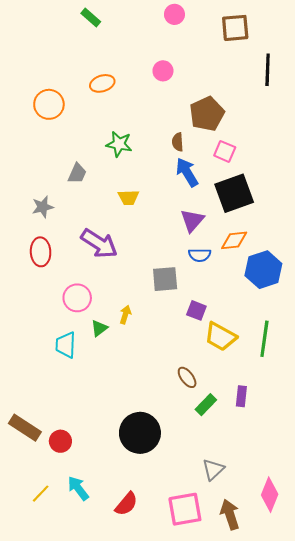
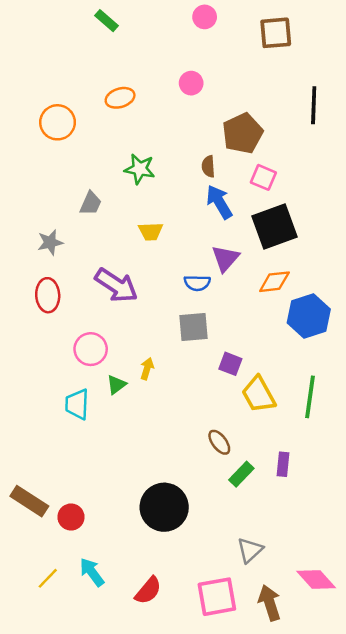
black line: (268, 70) -> (314, 105), moved
blue semicircle: (200, 255) -> (197, 283), moved
yellow trapezoid: (221, 337) -> (259, 394), turned 32
pink diamond: (270, 495) -> (316, 580), turned -64

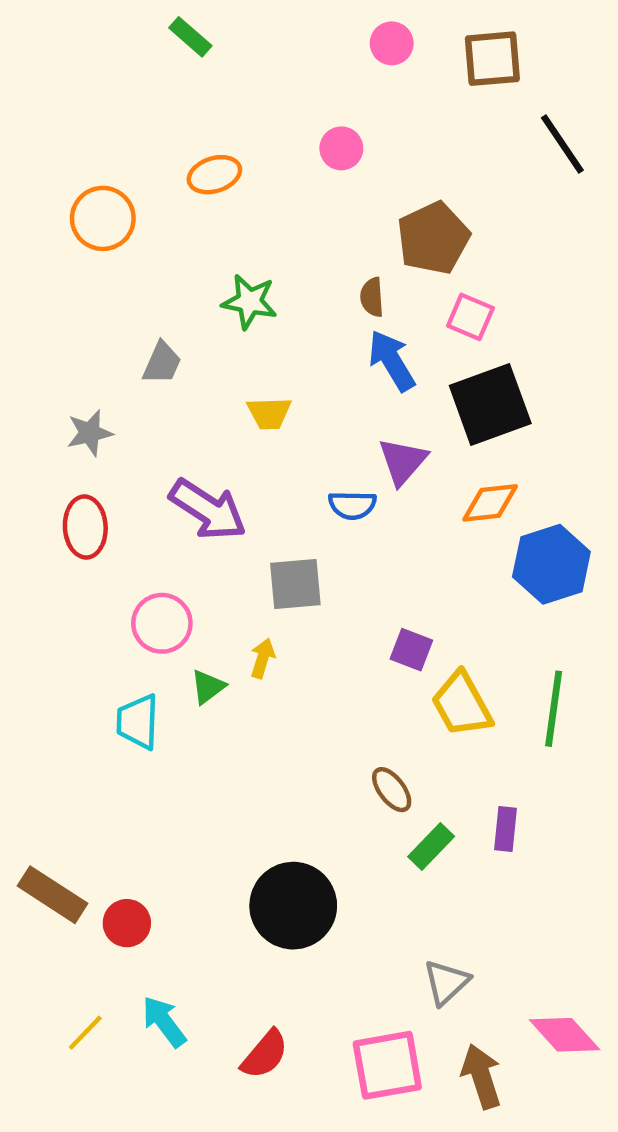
pink circle: (205, 17) -> (392, 43), moved
black line: (314, 105) -> (562, 144), moved, turned -36
gray square: (194, 327) -> (295, 584), moved

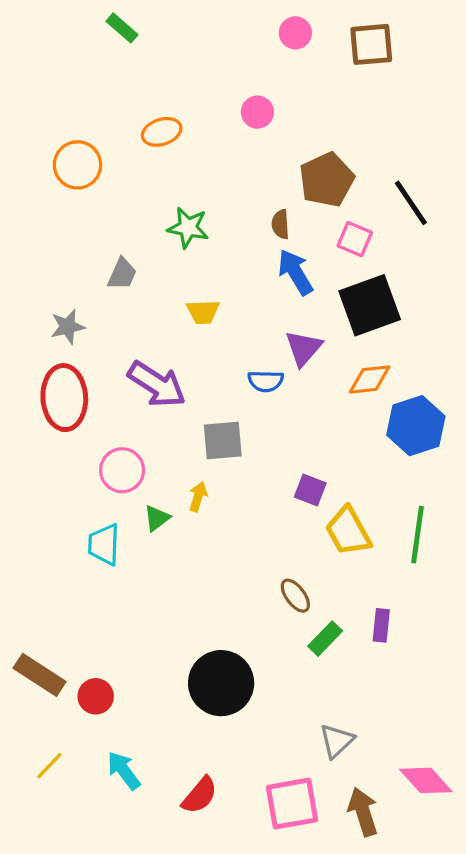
green rectangle: (190, 37) -> (122, 28), moved
black line: (562, 144) -> (411, 203), moved
red ellipse: (85, 527) -> (64, 398), size x1.4
yellow line: (85, 1033) -> (49, 766), moved

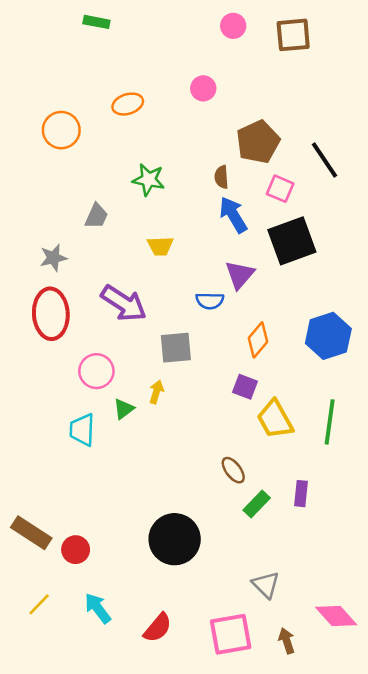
green rectangle: (122, 28) -> (96, 22), turned -30
orange diamond: (370, 379) -> (258, 340), moved, turned -44
gray triangle: (337, 741) -> (266, 585), turned -32
brown arrow: (363, 812) -> (287, 641), size x0.7

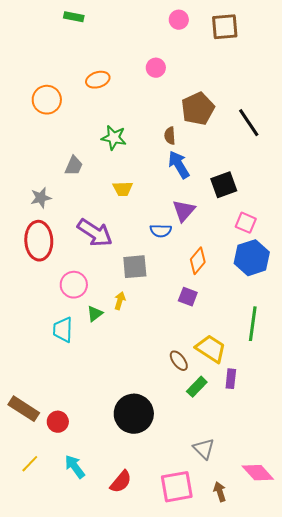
pink square: (280, 189) -> (246, 223), moved
black square: (292, 241) -> (224, 185), size x0.7
yellow trapezoid: (275, 419) -> (211, 349), moved, turned 152

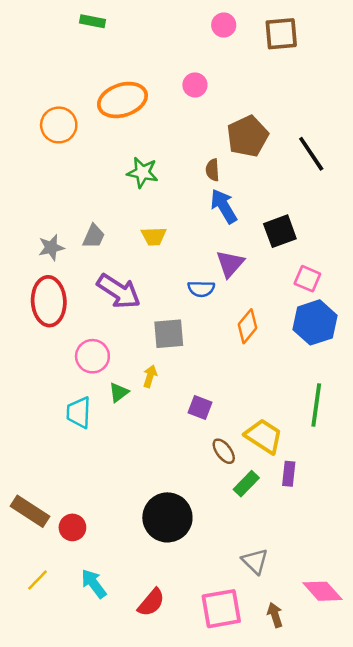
orange ellipse: (98, 80) -> (122, 100), size x1.6
gray trapezoid: (74, 166) -> (94, 236), moved
purple square: (188, 297) -> (200, 407), moved

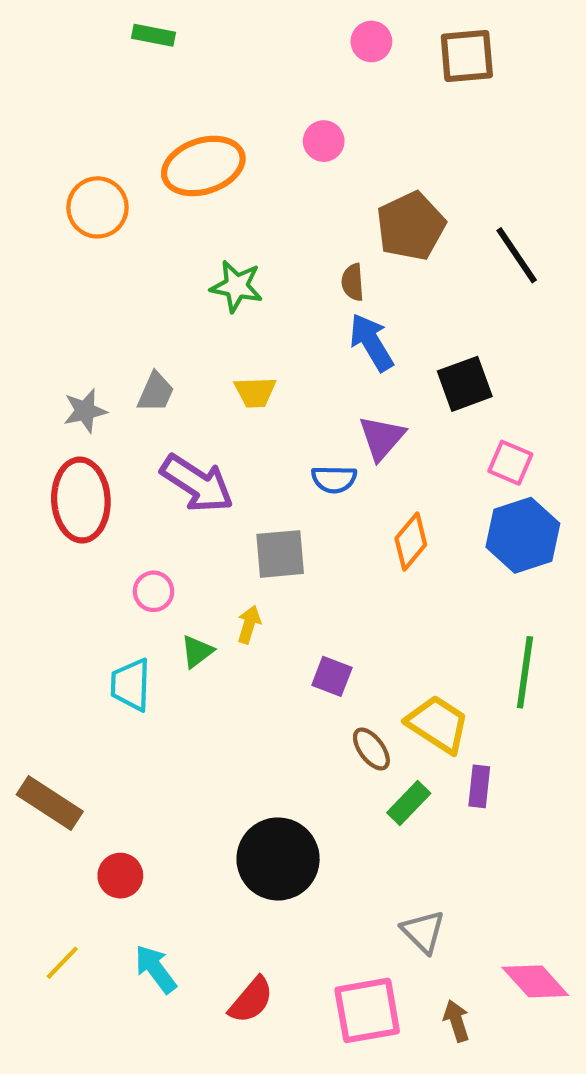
pink circle: (92, 356) -> (154, 591), size x0.7
brown rectangle: (30, 511) -> (50, 803), moved

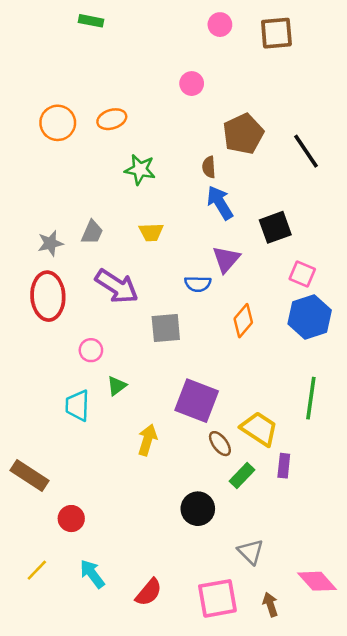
orange ellipse: (203, 166) -> (112, 119), moved, size x0.6
yellow arrow: (249, 625) -> (147, 440), moved, size x1.4
purple square: (332, 676) -> (197, 401), size x1.8
black circle: (278, 859) -> (198, 509), moved, size x0.7

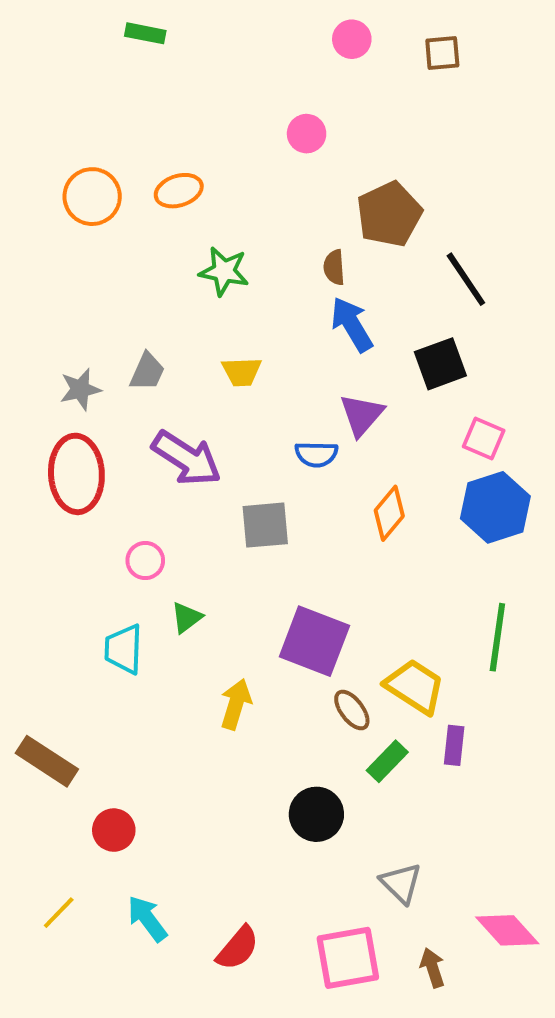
brown square: (276, 33) -> (442, 53), size x0.7
black line: (306, 151) -> (466, 279), moved

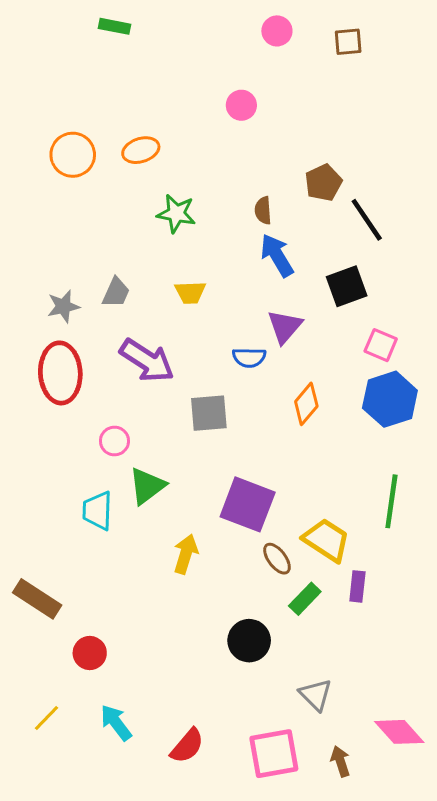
brown pentagon: (389, 214) -> (323, 183), moved, size x0.7
green triangle: (187, 618) -> (147, 486), size x1.5

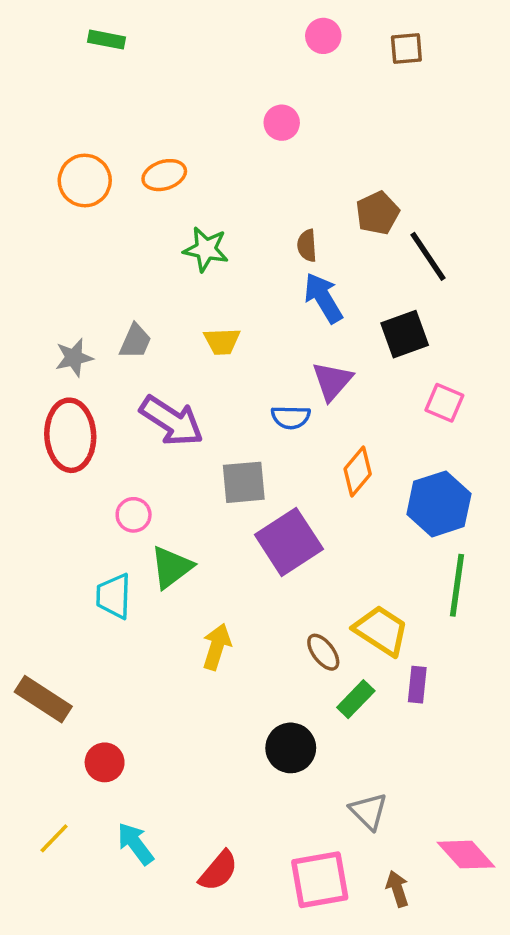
green rectangle: (114, 26) -> (106, 40), moved
blue hexagon: (390, 399) -> (439, 504), moved
purple square: (248, 504) -> (289, 542), moved, turned 36

